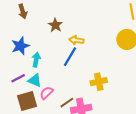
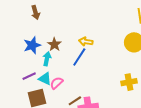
brown star: (55, 25) -> (54, 44), moved
yellow cross: (99, 82) -> (129, 82), moved
pink semicircle: (47, 93) -> (57, 83), moved

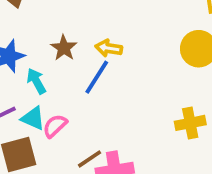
brown star: (54, 44) -> (64, 48), moved
cyan arrow: (47, 59) -> (36, 81), turned -40

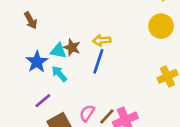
cyan triangle: (33, 118) -> (58, 51), moved
pink semicircle: (55, 126) -> (87, 113), moved

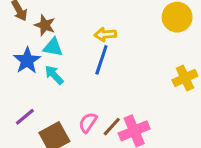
brown star: (72, 47) -> (45, 25), moved
purple line: (43, 101) -> (25, 117), moved

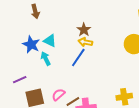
brown star: (45, 25) -> (84, 30), moved
blue star: (27, 61) -> (31, 44), turned -30
yellow cross: (185, 78) -> (124, 97), moved

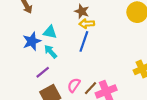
blue star: (31, 44) -> (32, 41), turned -30
purple line: (20, 80) -> (43, 72), moved

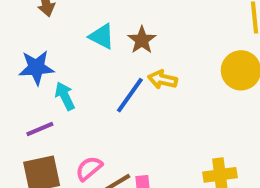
yellow arrow: (87, 24) -> (163, 79), moved
cyan triangle: (50, 32) -> (102, 36), moved

